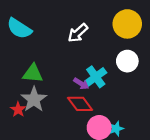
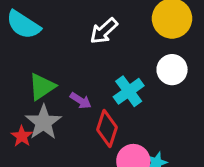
green triangle: (33, 73) -> (42, 87), turned -40
purple arrow: (81, 84) -> (81, 101), moved
red diamond: (80, 104) -> (107, 128), turned 55

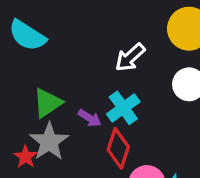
white arrow: (104, 31) -> (130, 57), moved
cyan cross: (129, 91) -> (123, 108), moved

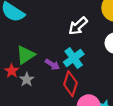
gray star: (49, 142) -> (27, 79), size x0.6
red star: (26, 157) -> (12, 71), moved

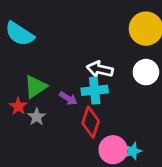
white arrow: (78, 26) -> (100, 69), moved, turned 54
cyan cross: (74, 58) -> (95, 90), turned 30

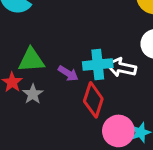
white arrow: (100, 69) -> (121, 68), moved
green triangle: (35, 87) -> (31, 60), turned 30

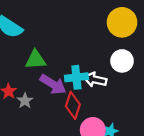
green triangle: (31, 60) -> (35, 60), moved
purple arrow: (68, 73) -> (53, 84), size x1.6

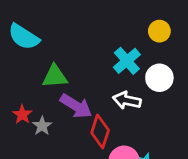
yellow circle: (122, 22) -> (159, 31), size x0.6
cyan cross: (76, 77) -> (127, 61), moved, turned -35

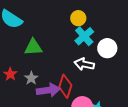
yellow circle: (159, 31) -> (78, 18), moved
purple arrow: (76, 106) -> (48, 90), moved, turned -40
gray star: (42, 126) -> (31, 78), moved

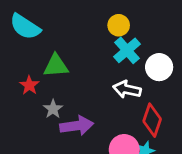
red star: (10, 74) -> (29, 85), moved
red diamond: (65, 86) -> (152, 120), moved

